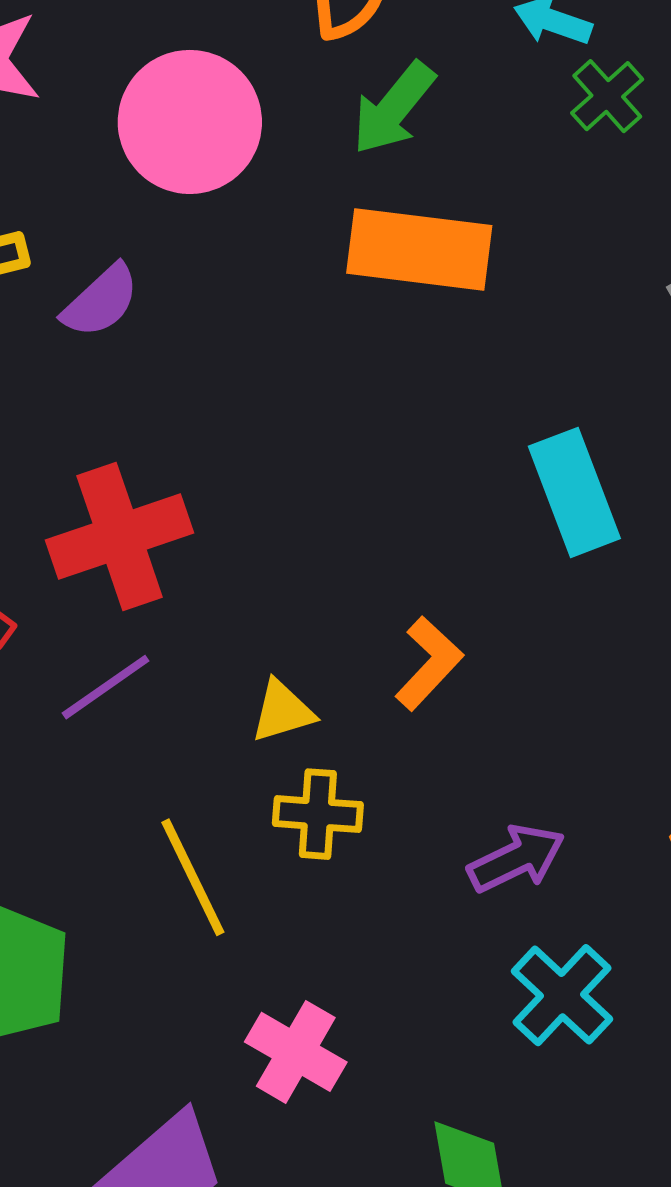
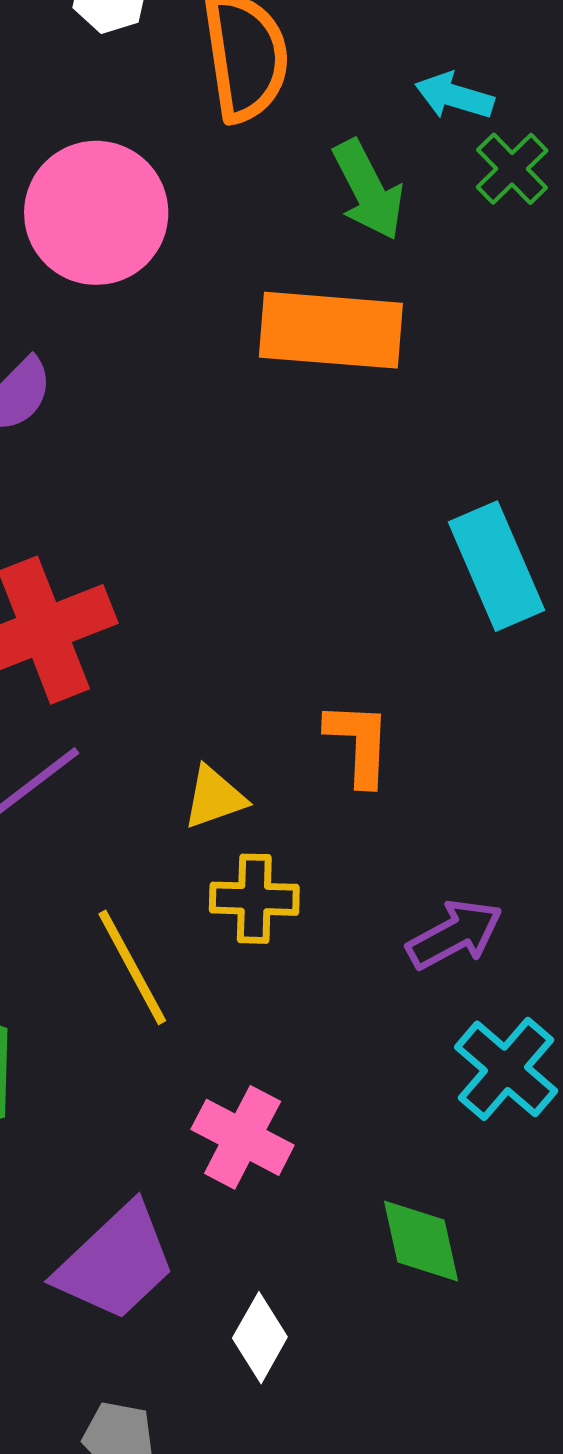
green arrow: (394, 108) -> (368, 190), moved, turned -64
orange L-shape: (429, 663) -> (359, 743), turned -38

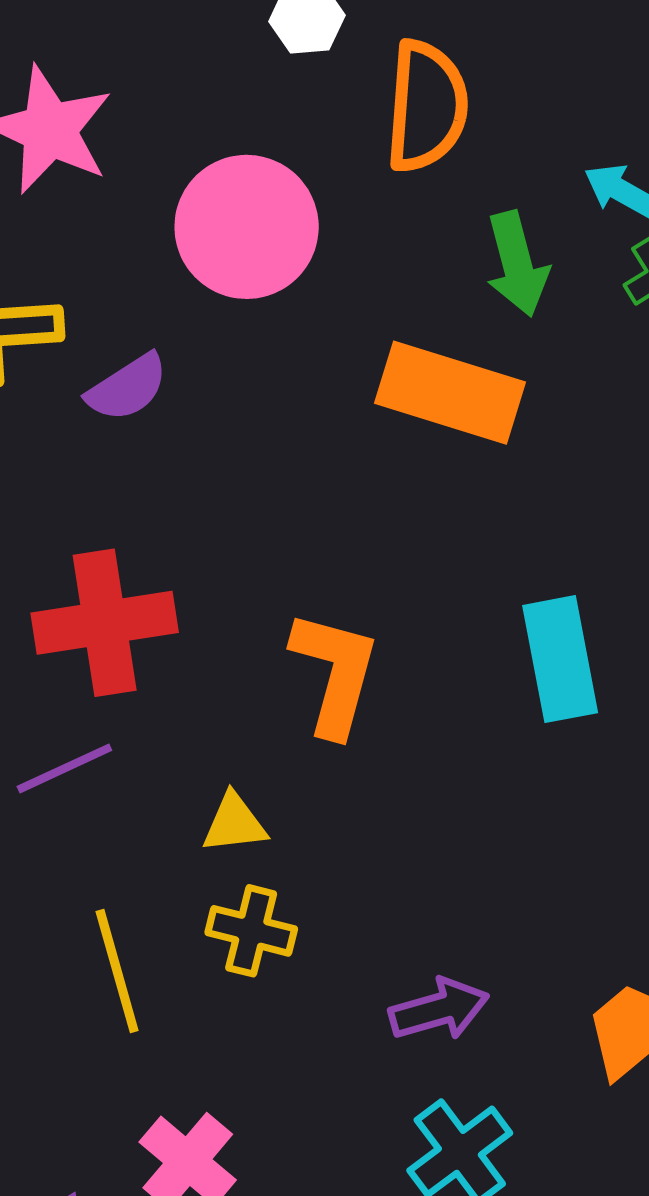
orange L-shape: (359, 743) -> (335, 673), moved, size x1.4

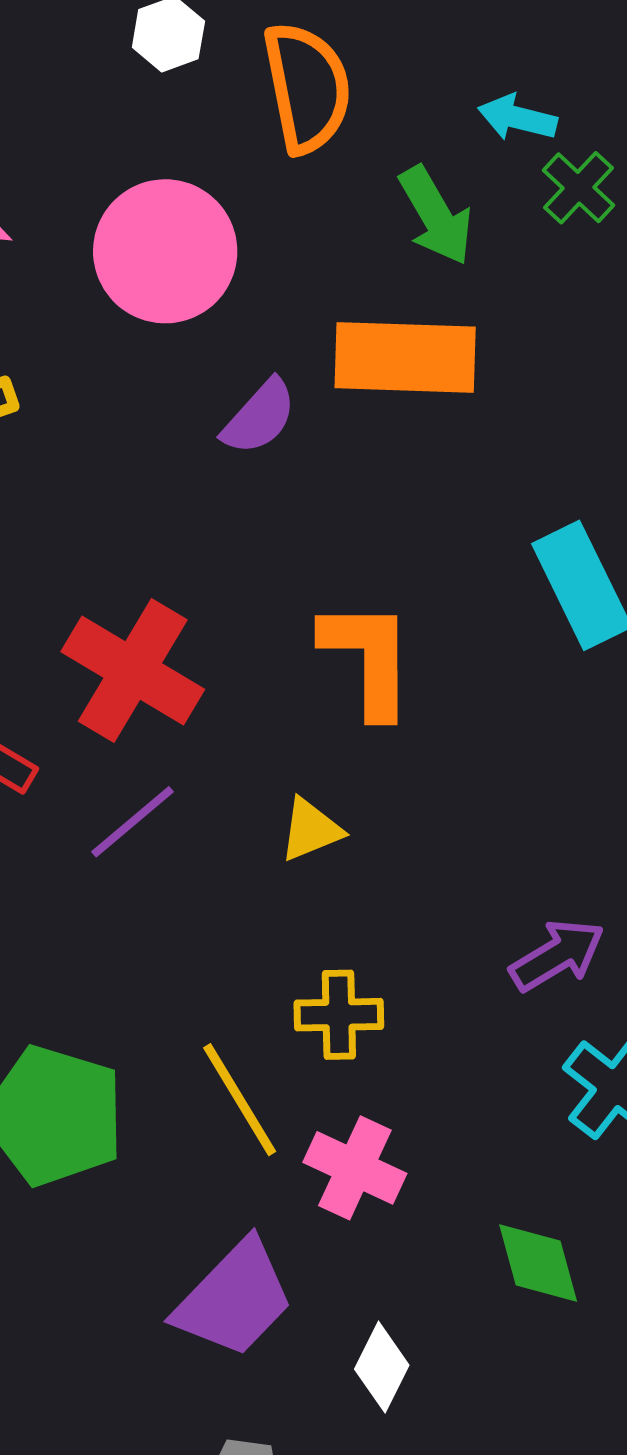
purple semicircle: (127, 388) -> (259, 417), moved
red cross: (105, 623) -> (133, 671), turned -35
yellow cross: (251, 931) -> (339, 1015), moved
yellow line: (117, 971) -> (240, 1100), moved

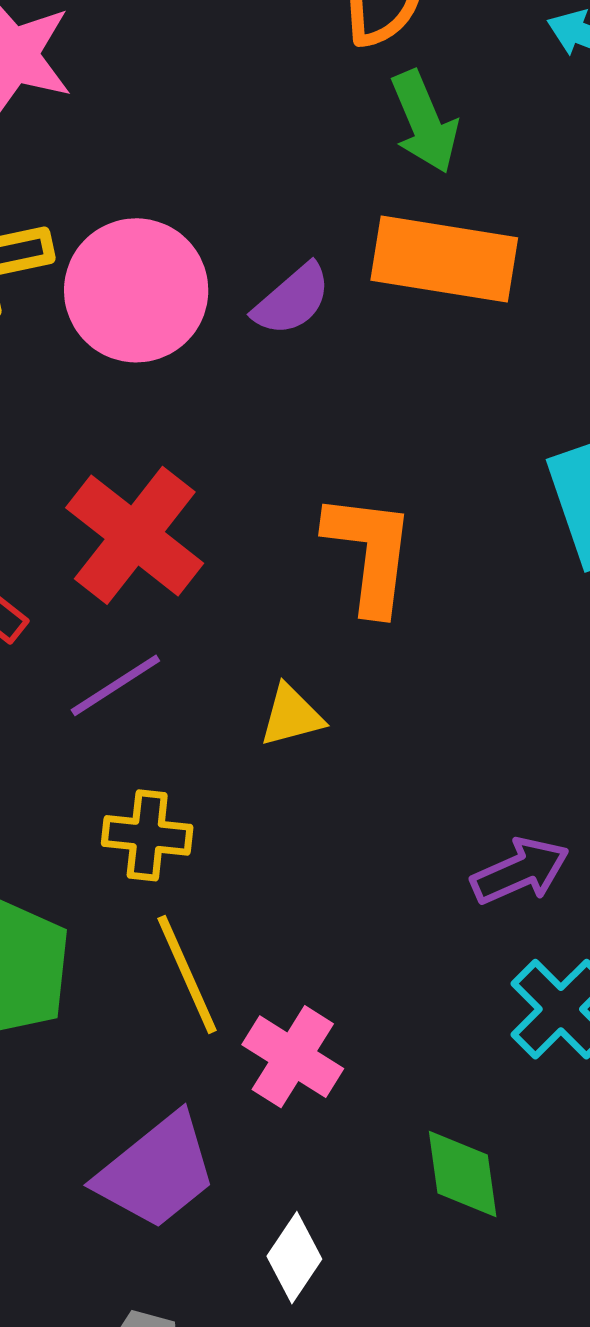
green arrow: (436, 216) -> (424, 122), moved
pink circle: (165, 251) -> (136, 290), moved
yellow cross: (339, 1015) -> (147, 835), moved

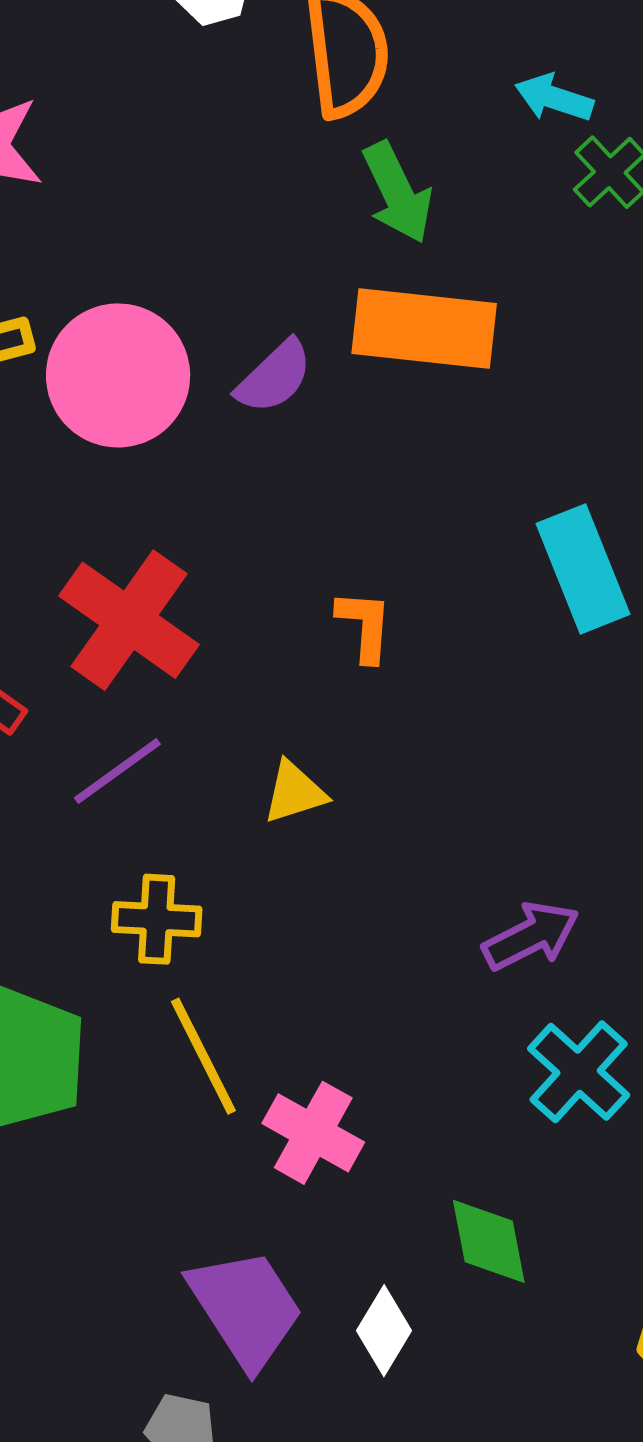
orange L-shape: (370, 553) -> (365, 626), size x0.6
purple trapezoid: (157, 1171) -> (246, 1308), moved, turned -81
white diamond: (294, 1258) -> (384, 1331), moved

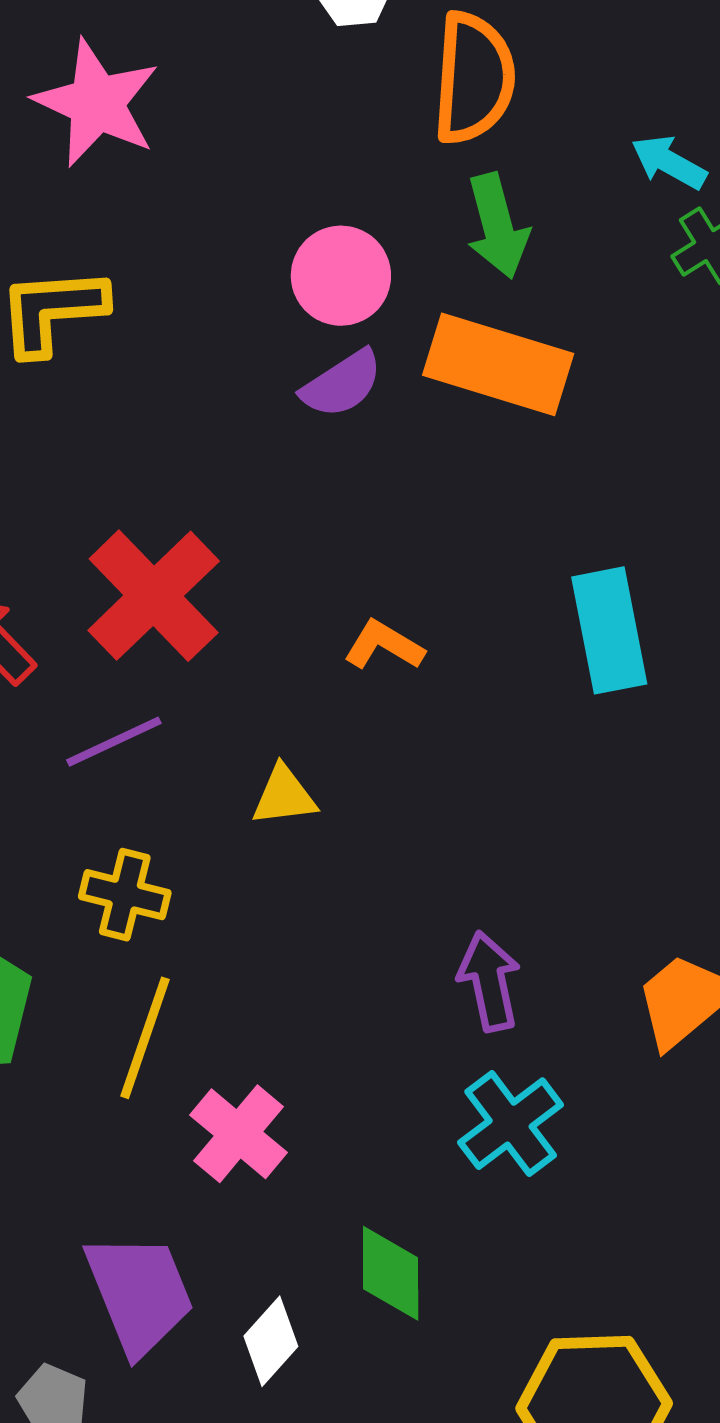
pink circle: (118, 375) -> (341, 276), moved, size x0.7
orange L-shape: (365, 626) -> (384, 645), turned -74
purple arrow: (531, 936) -> (489, 981), turned -86
yellow line: (203, 1056) -> (145, 1038), turned 35

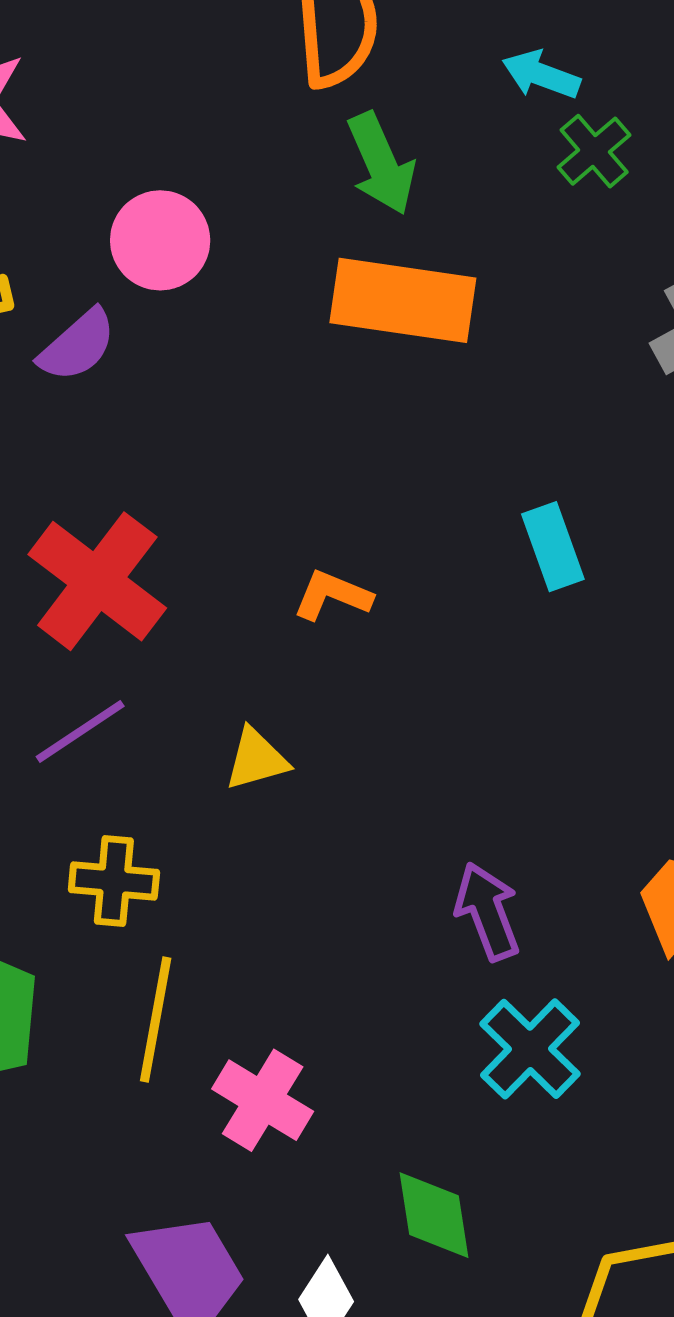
pink circle: (341, 276) -> (160, 240), moved
purple semicircle: (342, 384) -> (77, 345), moved
cyan rectangle: (609, 630) -> (553, 547), size x0.7

